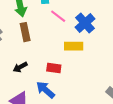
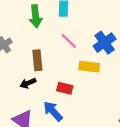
pink line: (58, 16) -> (69, 41), moved
brown rectangle: (25, 32) -> (37, 60), moved

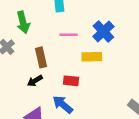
green arrow: (36, 16) -> (23, 22), moved
pink line: (69, 41) -> (69, 35), turned -36

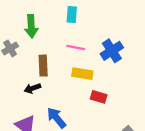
yellow rectangle: (92, 57) -> (82, 74), moved
red rectangle: (71, 81) -> (99, 97), moved

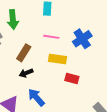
brown rectangle: (43, 66) -> (24, 53), turned 36
black arrow: (32, 88) -> (26, 73), moved

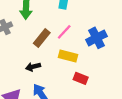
pink line: (51, 37) -> (64, 32), turned -63
brown rectangle: (24, 53) -> (42, 38), moved

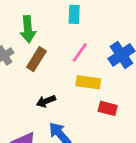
brown rectangle: (42, 38) -> (36, 59), moved

